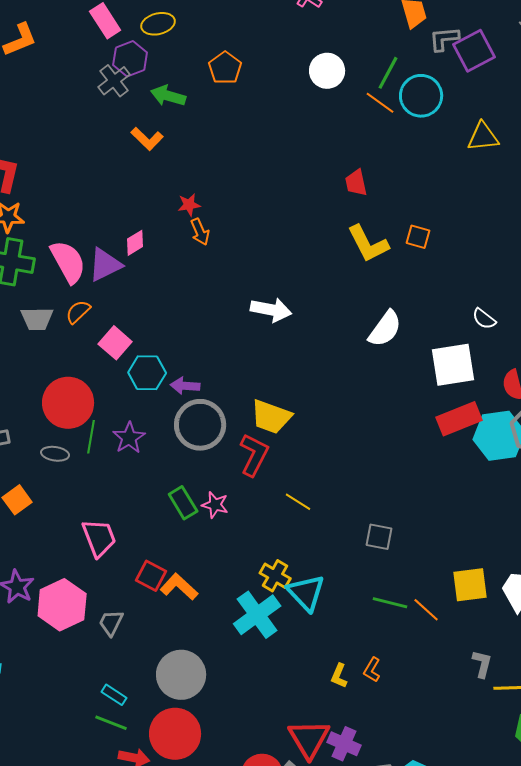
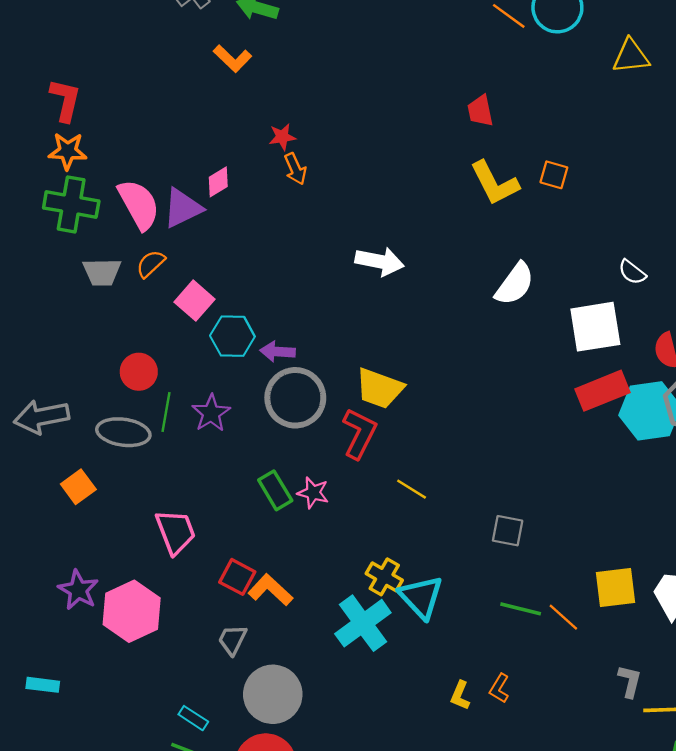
red circle: (68, 403) -> (139, 372), size x0.6
gray ellipse: (55, 454) -> (123, 432), size x1.6
gray trapezoid: (111, 623) -> (232, 640), moved

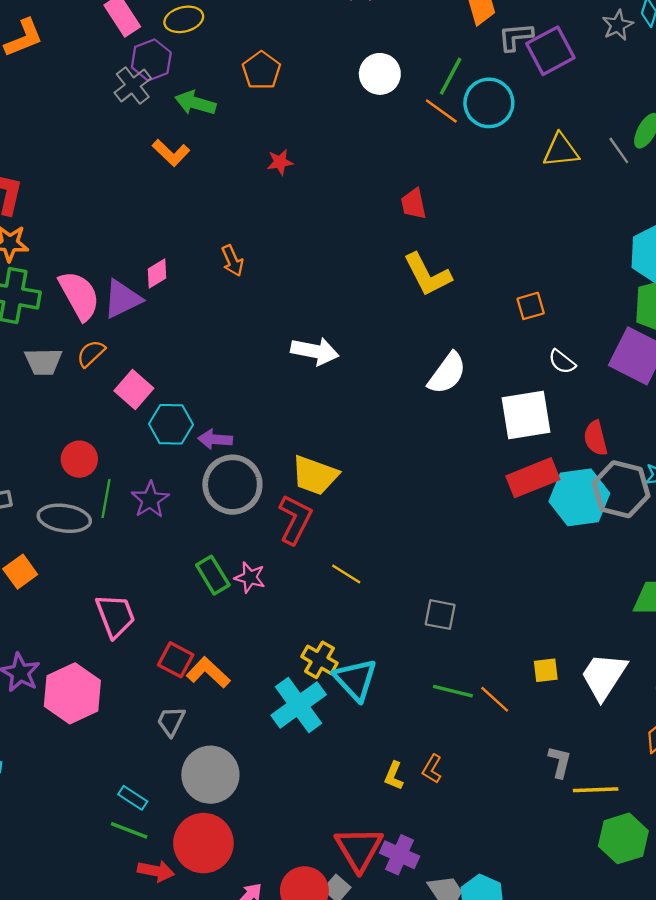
red star: (282, 137) -> (280, 162), moved
orange square: (554, 175) -> (531, 306), moved, turned -32
yellow square: (616, 588) -> (546, 670), size x0.6

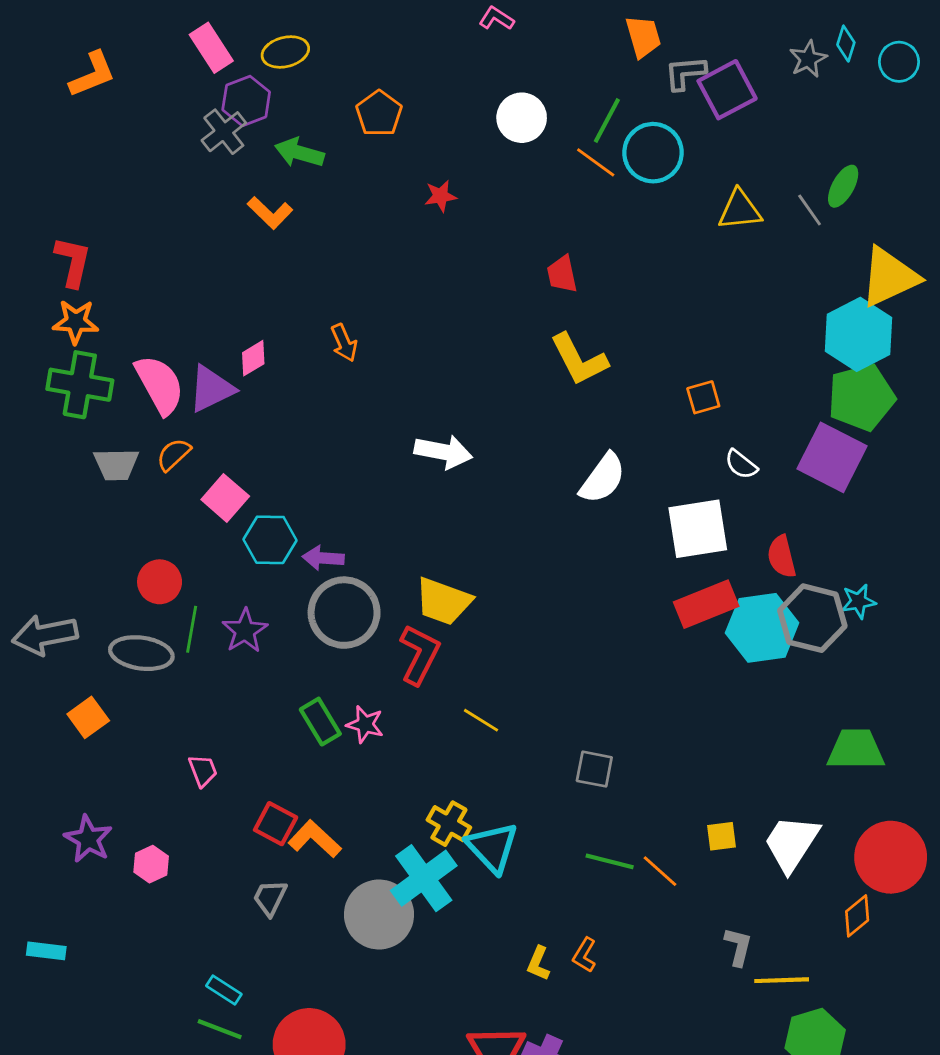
red star: (280, 162) -> (441, 196), moved
pink trapezoid: (115, 616) -> (203, 771), size x0.6
pink hexagon: (72, 693) -> (151, 864), size x0.5
gray circle: (210, 775) -> (379, 914), moved

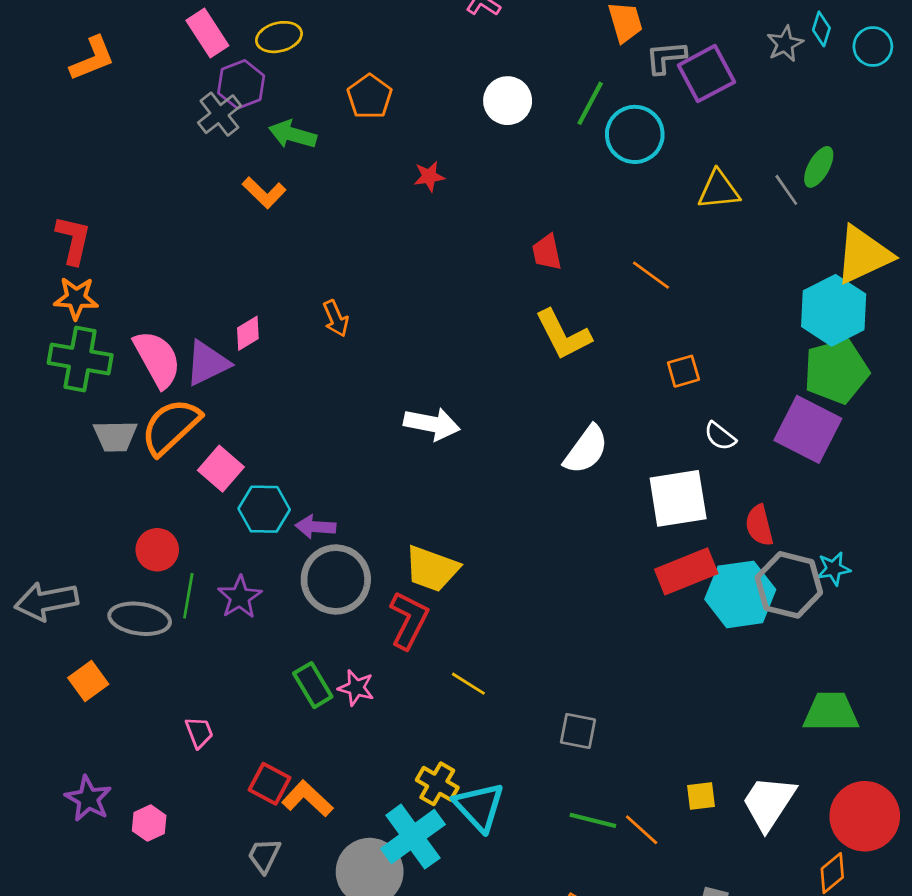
orange line: (596, 162) -> (651, 275), moved
orange semicircle: (174, 455) -> (171, 427), size x1.8

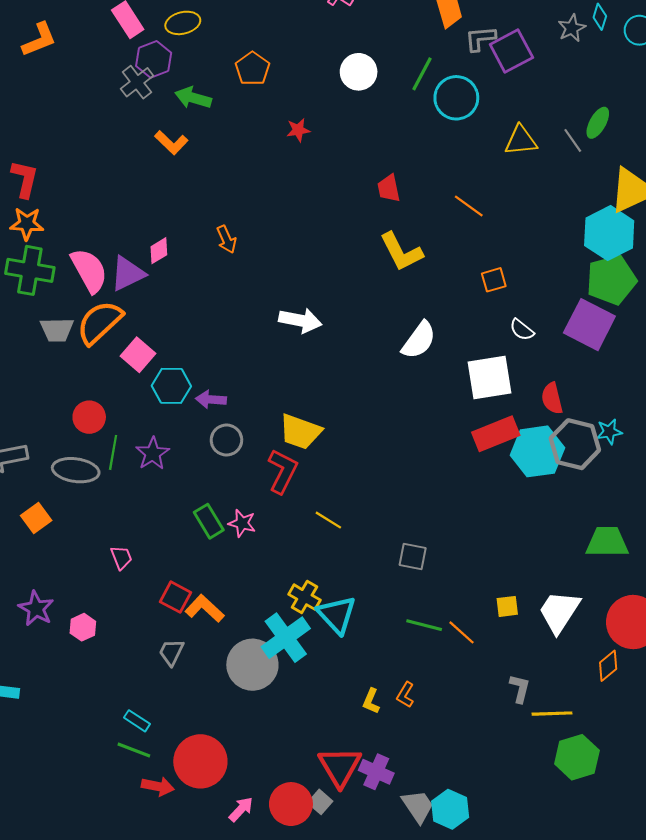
gray circle: (336, 580) -> (226, 440), size x0.6

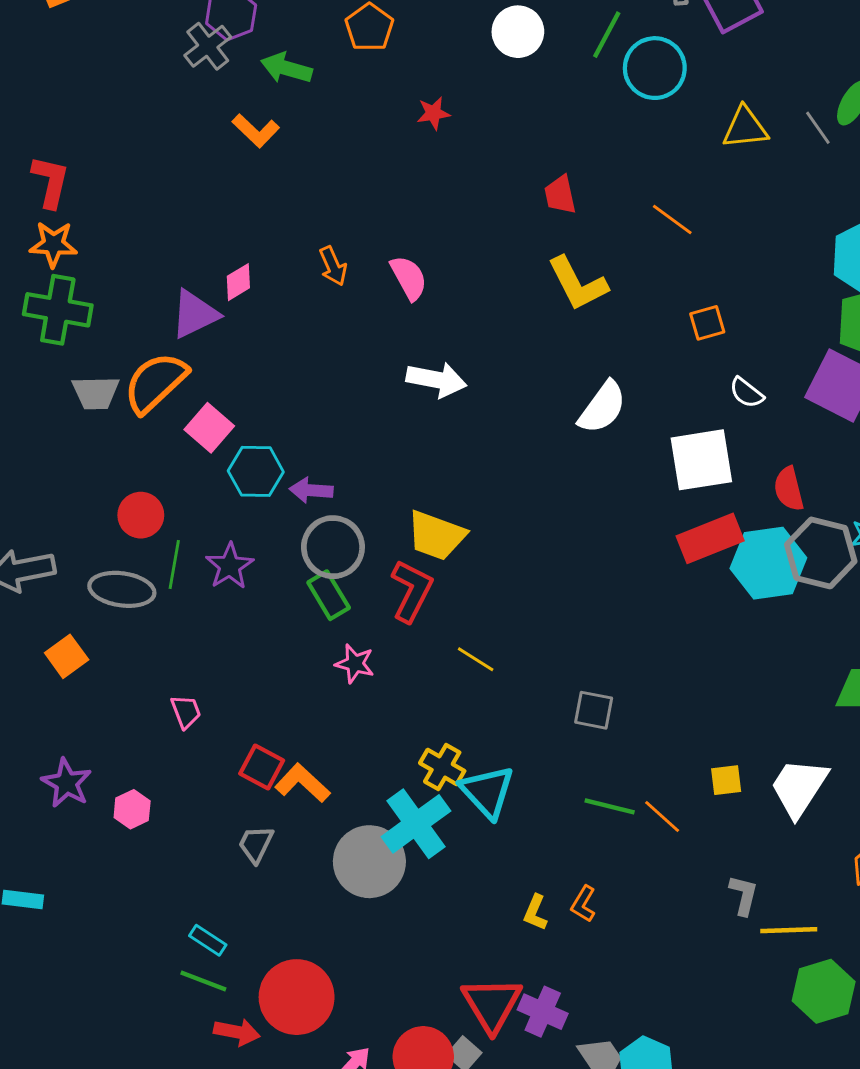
pink semicircle: (89, 270) -> (409, 278), moved, size x0.7
gray circle: (226, 440) -> (333, 547), size x1.4
green rectangle: (209, 521) -> (329, 595), moved

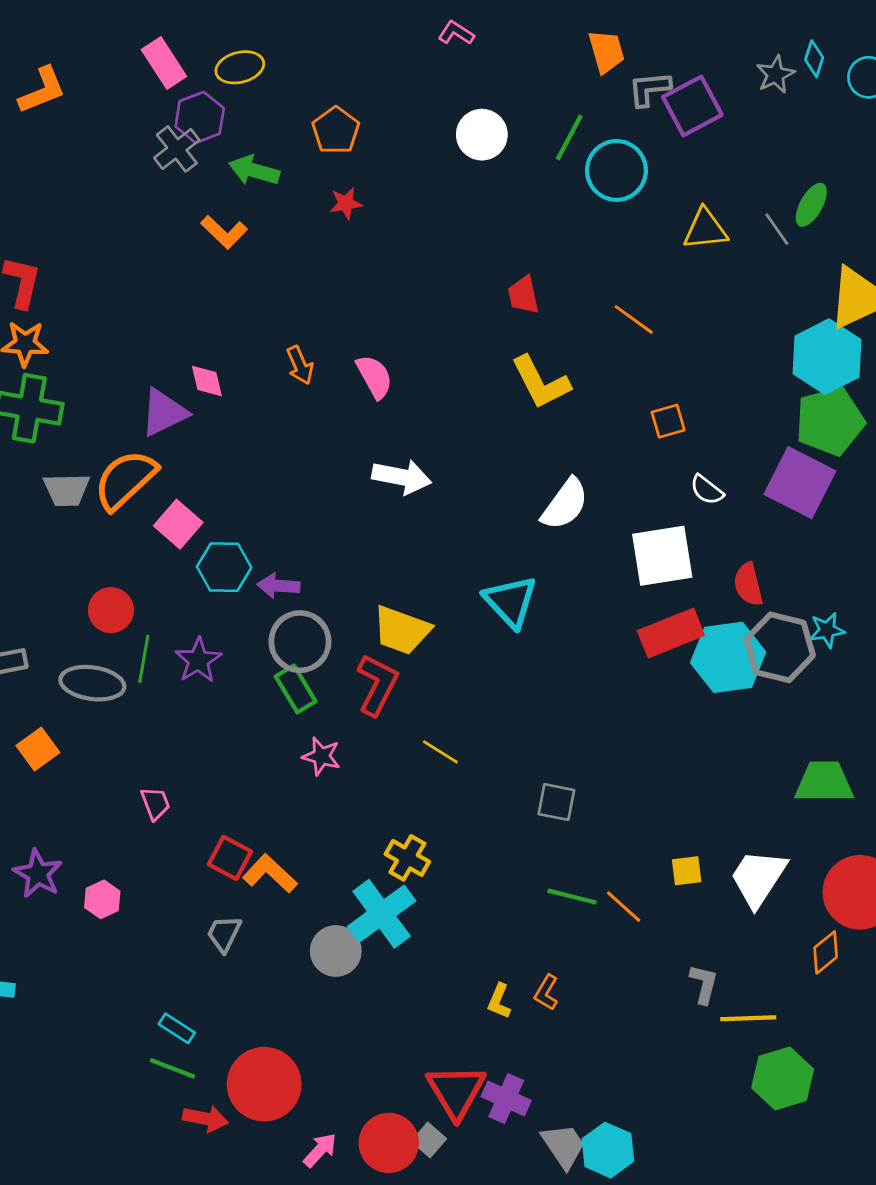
red star: (433, 113) -> (346, 203), moved
pink diamond: (238, 282) -> (207, 381), turned -72
cyan triangle: (487, 792) -> (510, 602), moved
gray circle: (369, 862) -> (336, 951), size x0.7

